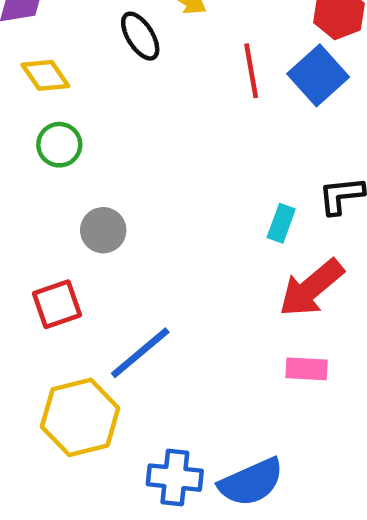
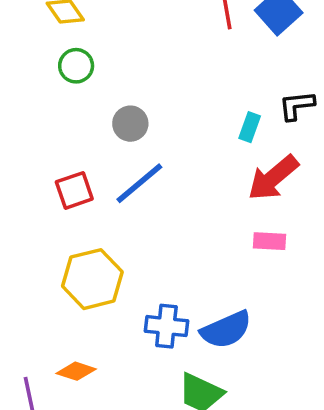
gray circle: (103, 230) -> (130, 124), moved
blue line: (140, 353) -> (139, 183), moved

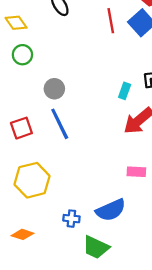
blue line: (139, 183) -> (60, 124), turned -76
pink rectangle: (270, 241) -> (136, 172), moved
blue cross: (166, 326) -> (71, 219), moved, size x0.7

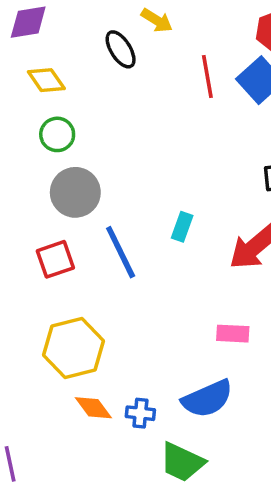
gray circle: (54, 89) -> (75, 192), moved, size x1.4
cyan rectangle: (125, 91) -> (182, 227), moved
pink rectangle: (136, 172) -> (233, 334), moved
orange diamond: (22, 234) -> (93, 408), moved, turned 35

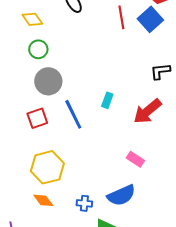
pink rectangle: (233, 334) -> (135, 159), turned 30
orange diamond: (93, 408) -> (43, 200), moved

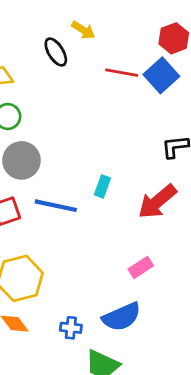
red line: (121, 17) -> (122, 73), turned -70
blue line: (73, 114) -> (56, 206), turned -52
pink rectangle: (135, 159) -> (141, 267), turned -66

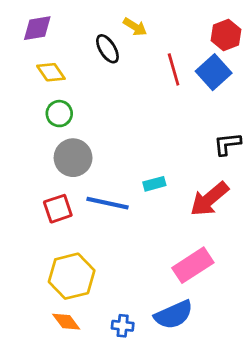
red line: (122, 73) -> (174, 69), turned 64
cyan rectangle: (102, 186) -> (154, 184), turned 55
pink rectangle: (141, 267) -> (193, 265), size x1.6

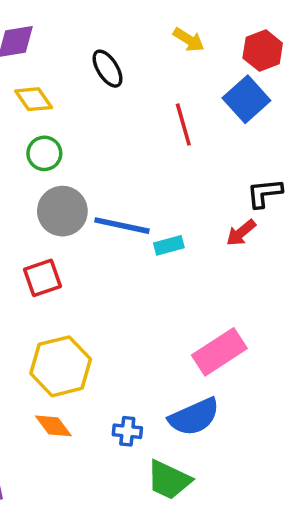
yellow arrow: (135, 27) -> (189, 40), moved
red line: (174, 69) -> (183, 124), moved
red arrow: (209, 199) -> (241, 233), moved, size x0.6
blue line: (107, 203) -> (122, 226), moved

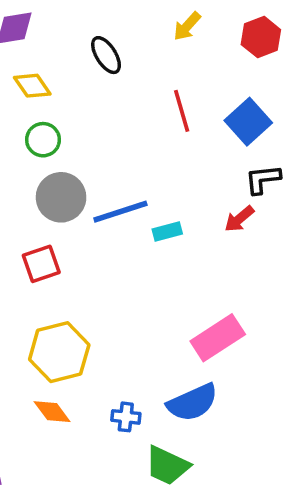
yellow arrow: (189, 40) -> (187, 26), turned 100
blue square: (246, 99) -> (248, 122), moved
blue line: (122, 226) -> (120, 212), turned -30

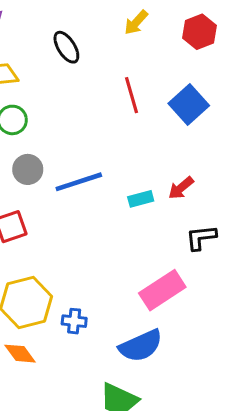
black L-shape: (263, 179) -> (201, 238), moved
gray circle: (61, 197) -> (28, 169), size x0.7
cyan rectangle: (167, 231) -> (141, 199), moved
blue cross: (126, 417) -> (74, 321), moved

